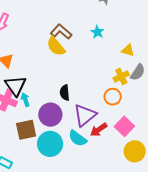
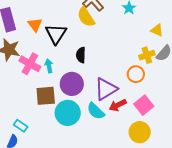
black triangle: (15, 86) -> (56, 34), moved
black semicircle: (65, 93) -> (81, 55), moved
yellow circle: (135, 151) -> (140, 132), moved

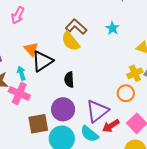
orange triangle: (35, 25) -> (31, 49), moved
black triangle: (56, 34) -> (42, 61), turned 30
cyan arrow: (49, 66) -> (21, 73), moved

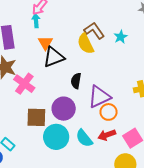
cyan star: (112, 28) -> (121, 37), moved
cyan arrow: (21, 73) -> (36, 21), moved
orange circle: (126, 93) -> (109, 112), moved
purple triangle: (97, 111) -> (99, 97), moved

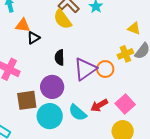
orange triangle: (45, 43) -> (23, 25), turned -42
black triangle: (54, 57) -> (33, 38), size x0.6
orange circle: (109, 112) -> (105, 69), moved

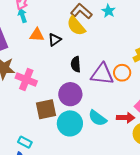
black triangle: (33, 38) -> (55, 40), moved
purple triangle: (85, 69) -> (102, 74), turned 45
red arrow: (99, 105) -> (126, 118), moved, turned -144

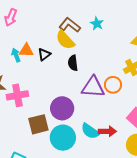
cyan arrow: (22, 15) -> (16, 55), moved
black semicircle: (76, 64) -> (73, 63), moved
pink cross: (26, 79) -> (17, 95), turned -30
red arrow: (126, 118) -> (107, 131), moved

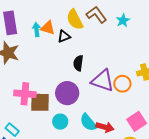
yellow semicircle: (65, 40) -> (75, 19), moved
black semicircle: (73, 63) -> (78, 63), moved
pink cross: (17, 95) -> (25, 94), moved
cyan circle: (63, 138) -> (60, 122), size x0.6

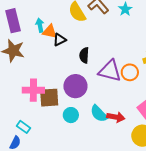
orange triangle: (48, 28) -> (50, 32), moved
black triangle: (64, 36) -> (60, 40), moved

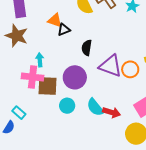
cyan arrow: (40, 25) -> (40, 60), moved

